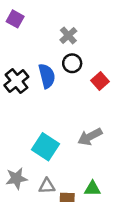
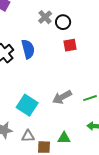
black circle: (72, 63) -> (63, 22), moved
red square: (100, 81) -> (70, 45), moved, turned 32

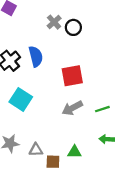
red square: (70, 45) -> (72, 76), moved, size x1.5
cyan square: (27, 105) -> (21, 99), moved

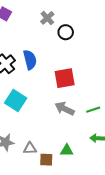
gray cross: (54, 22) -> (47, 18), moved
gray arrow: (72, 108) -> (65, 109), turned 54

